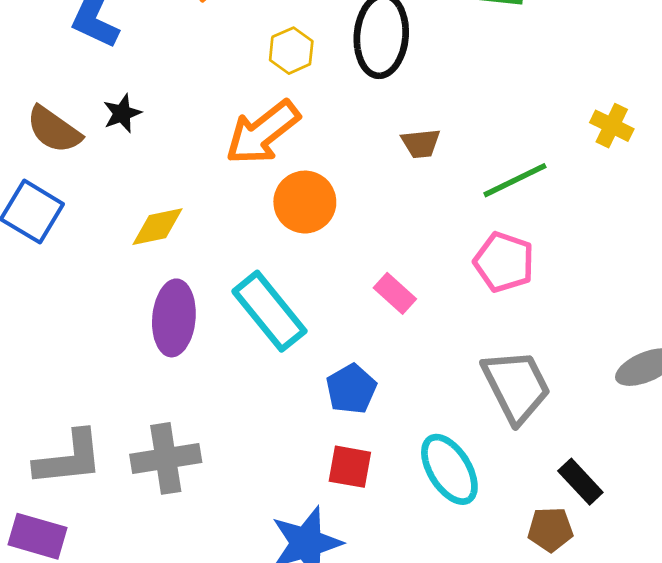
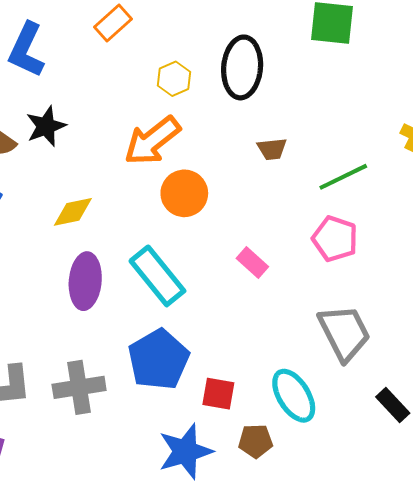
black star: (122, 113) -> (46, 126), size x1.4
blue pentagon: (351, 389) -> (158, 360), moved, size x1.6
brown pentagon: (550, 529) -> (256, 441), moved

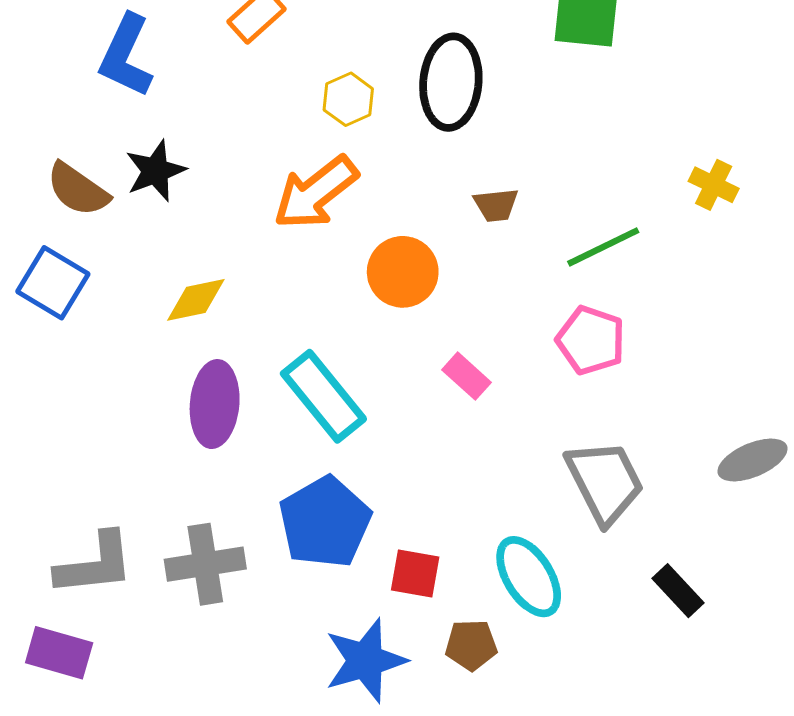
orange circle: (184, 193) -> (403, 272), moved

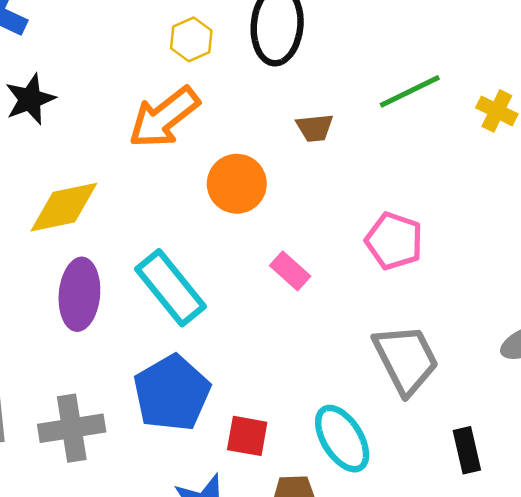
green line: (603, 247) -> (410, 91), moved
yellow diamond: (196, 300) -> (64, 207), size x1.4
black rectangle: (678, 591) -> (467, 450), turned 30

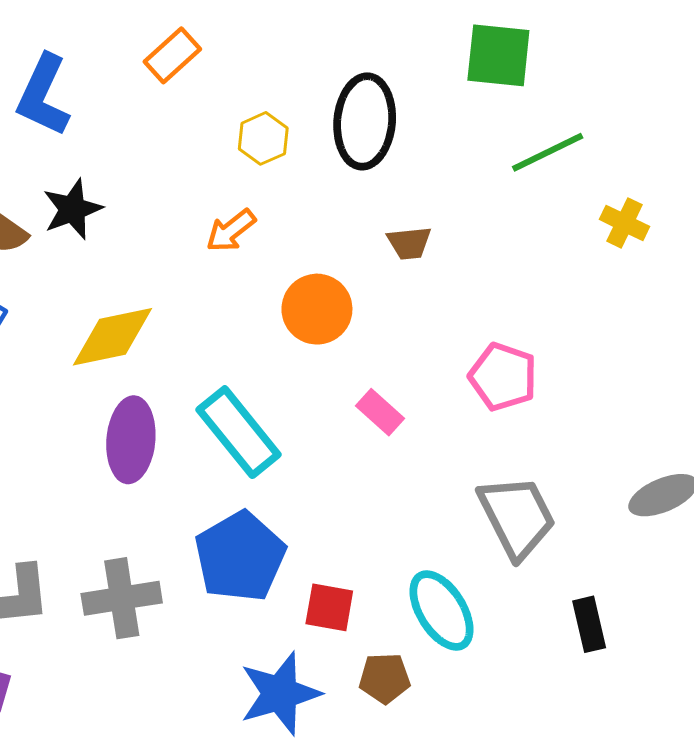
green line: (410, 91) -> (548, 152), moved
orange arrow: (164, 117) -> (231, 231), size x0.6

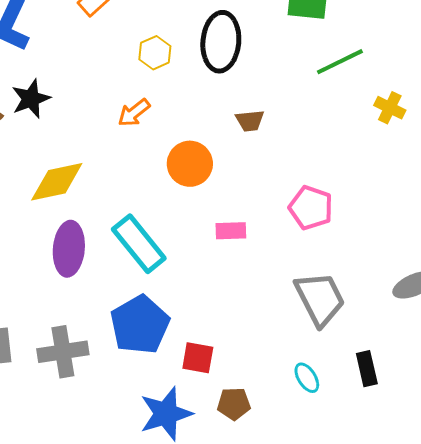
pink rectangle: (380, 412) -> (231, 231), turned -44
cyan ellipse: (442, 610) -> (307, 378), moved, size x0.6

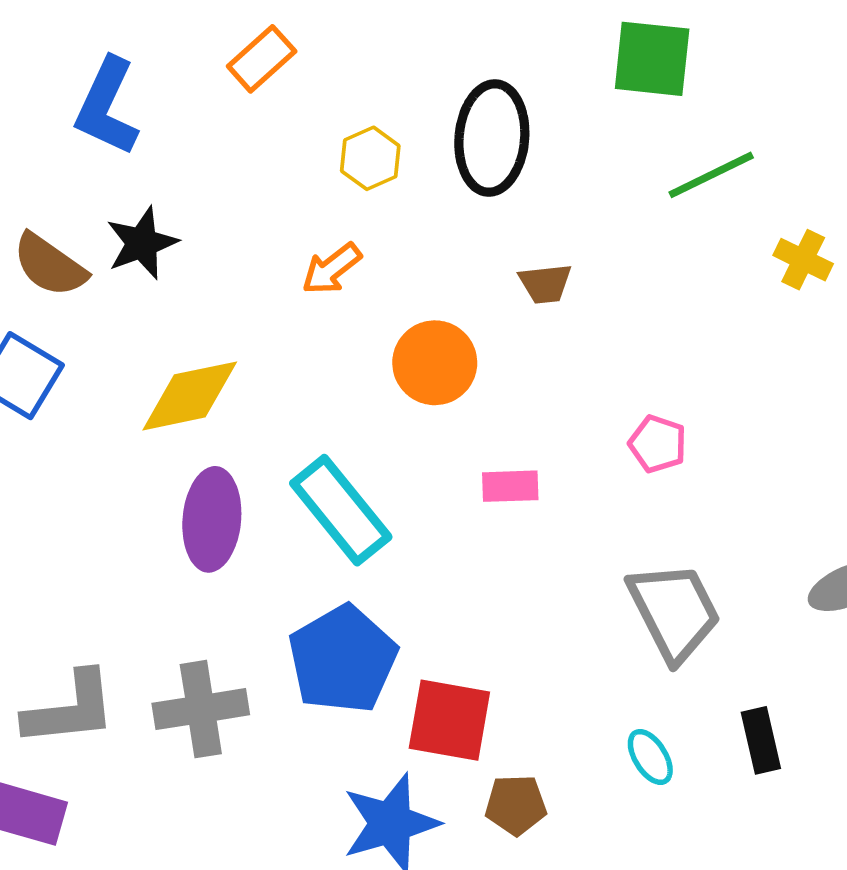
pink pentagon: (311, 208) -> (658, 444), size x0.7
red square: (198, 358) -> (449, 720), size x1.4

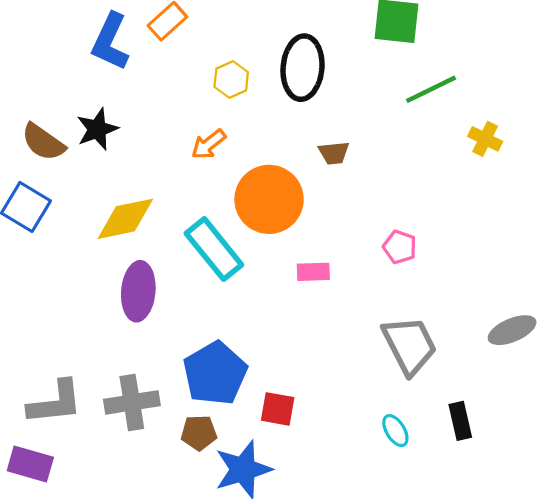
blue L-shape: (107, 107) -> (110, 42), moved
orange circle: (435, 363) -> (269, 199), size x1.4
cyan rectangle: (341, 510) -> (214, 249), moved
red square: (449, 720) -> (278, 409), size x0.7
brown pentagon: (516, 805) -> (199, 433), moved

